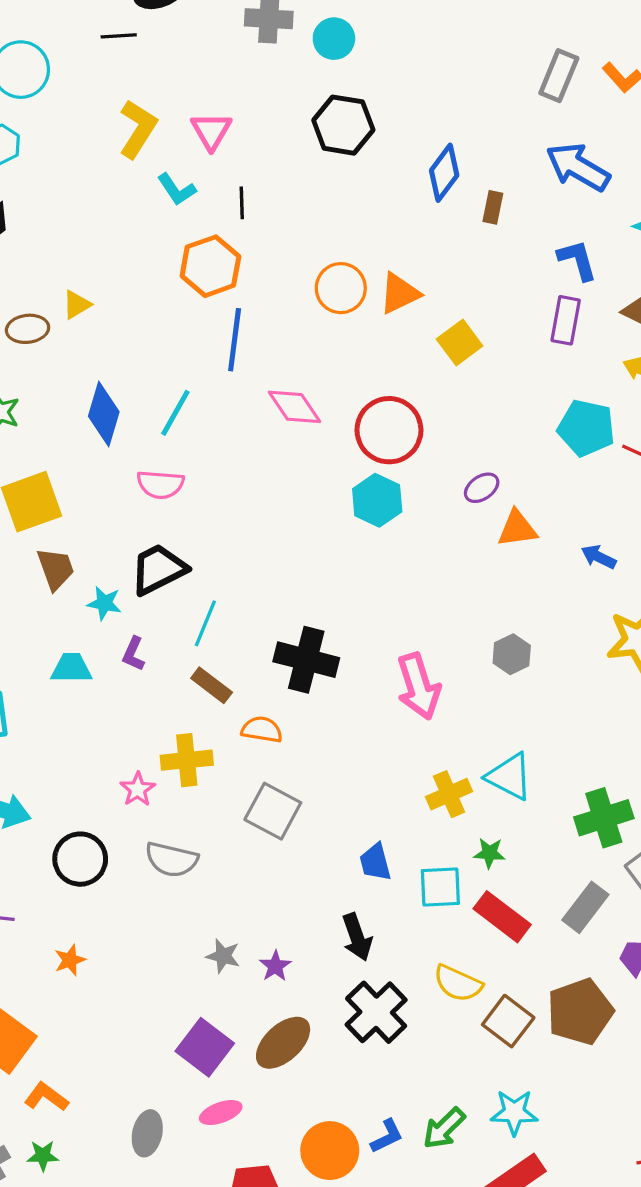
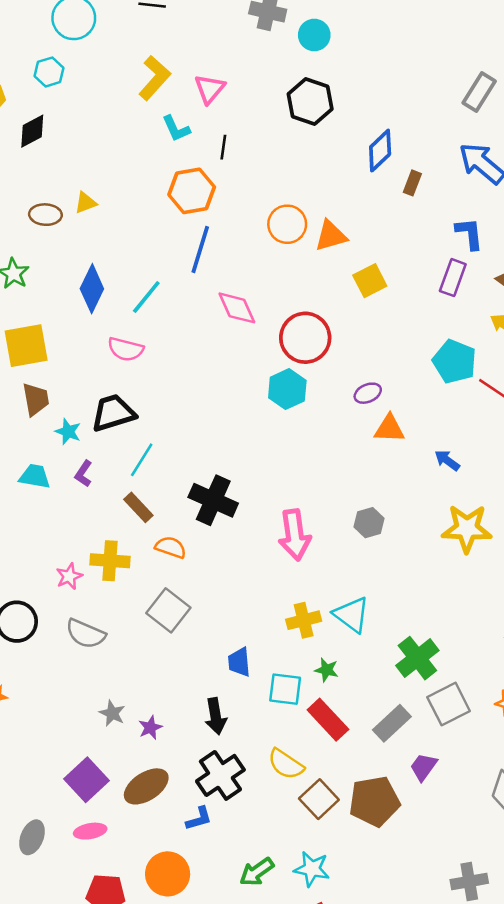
green cross: (604, 818) -> (417, 658), turned -30
blue L-shape: (387, 1136) -> (199, 819), moved

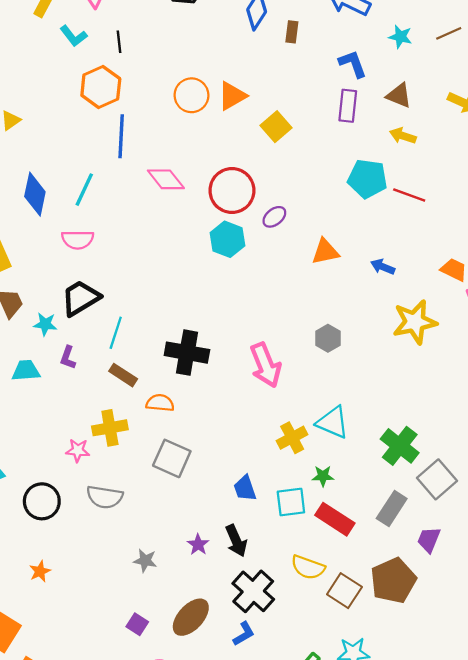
purple ellipse: (368, 393) -> (274, 217), moved
pink star: (69, 576) -> (78, 450), turned -30
purple star: (150, 728) -> (198, 545), moved
purple square: (87, 780) -> (137, 624), size x0.6

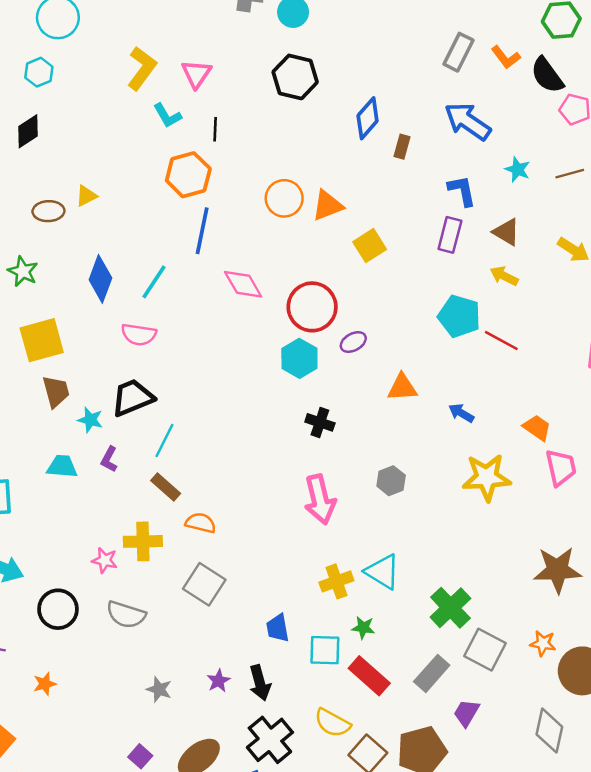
black cross: (187, 353) -> (320, 422), moved, size x0.6
gray square: (437, 479) -> (485, 650), turned -30

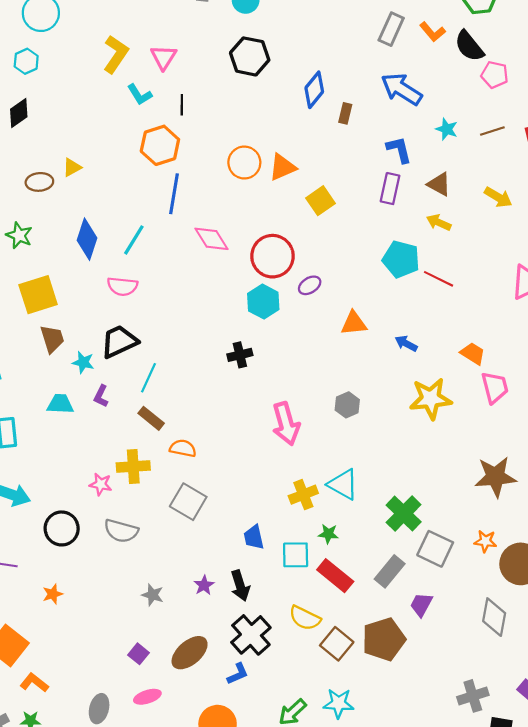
black cross: (320, 422) -> (240, 355), moved, turned -30

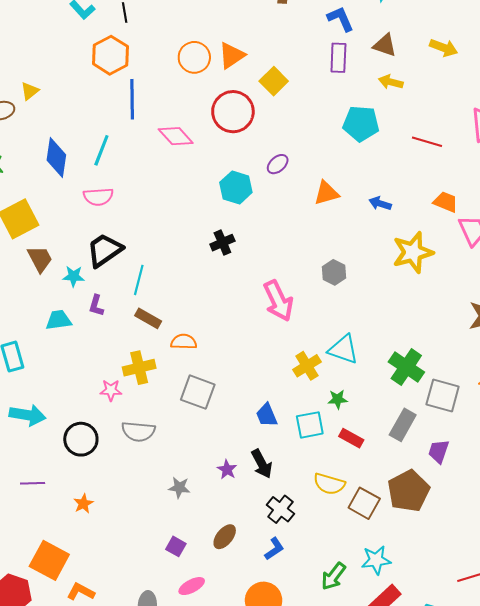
red circle: (273, 256) -> (233, 112), moved
red line: (439, 279) -> (427, 142), moved
red rectangle: (335, 576) -> (351, 438), size x0.7
black cross: (251, 635) -> (280, 509), size x0.7
brown ellipse: (190, 653) -> (225, 537), size x0.7

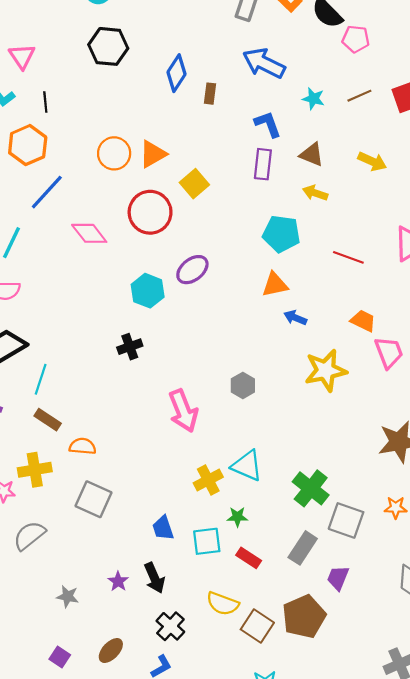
blue line: (132, 99) -> (47, 192), turned 39
purple ellipse: (278, 164) -> (192, 270), size x1.4
orange triangle: (326, 193) -> (275, 285), moved
gray semicircle: (138, 431) -> (29, 536), turned 132

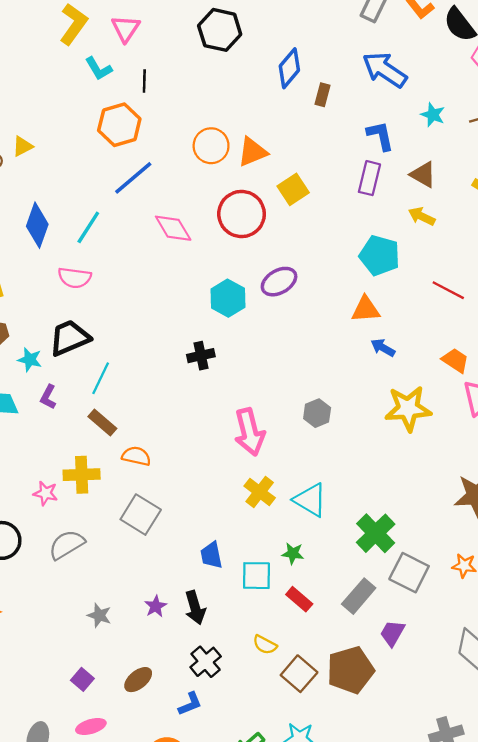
yellow cross: (208, 480) -> (260, 492), moved, turned -32
yellow semicircle: (223, 604) -> (265, 645), size x0.7

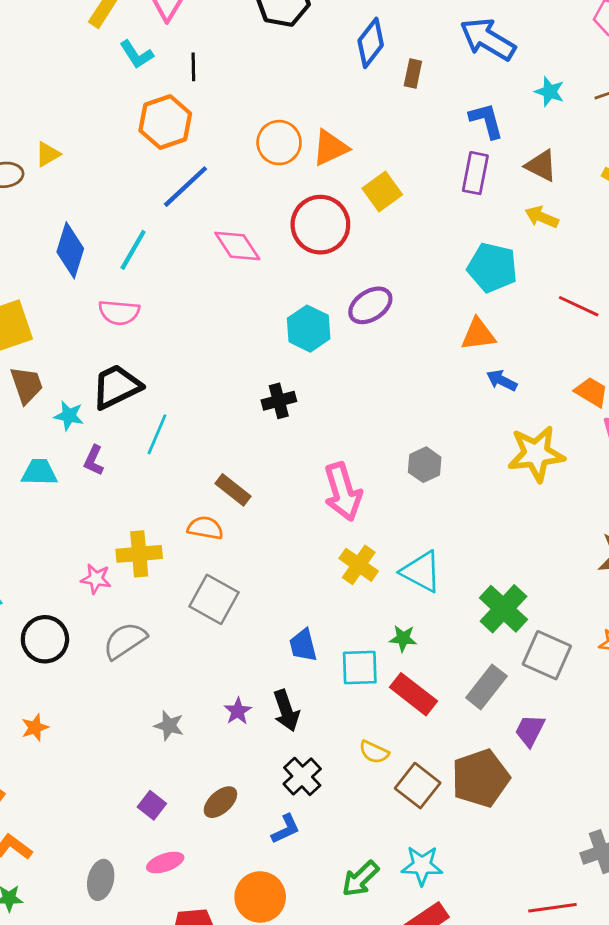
brown rectangle: (102, 423) -> (233, 490), moved
red rectangle: (299, 599) -> (414, 694), size x1.4

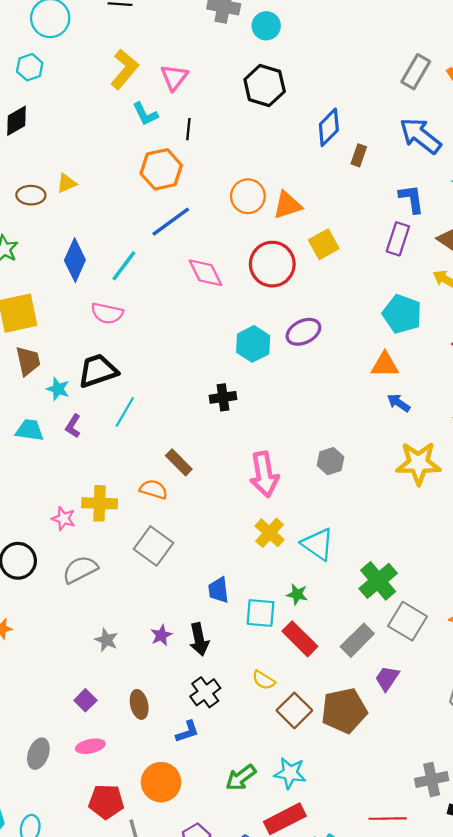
brown ellipse: (220, 802) -> (139, 704), turned -68

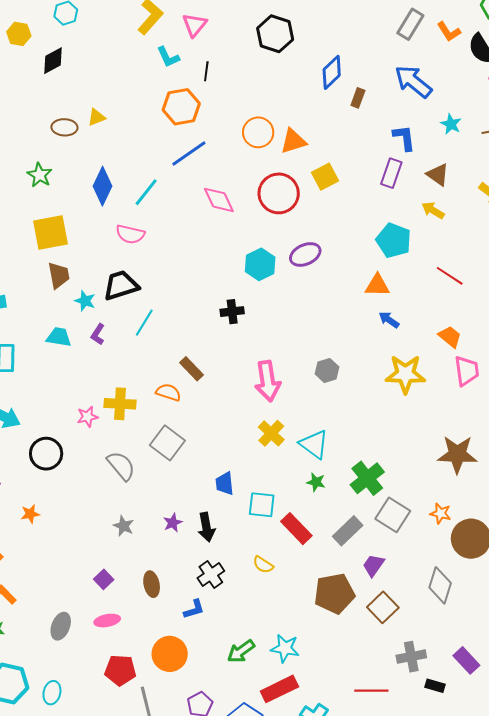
pink star: (64, 519) -> (87, 417), turned -30
gray semicircle: (80, 570) -> (121, 466), moved, turned 76
green star: (297, 594) -> (316, 482), moved
brown square: (294, 710) -> (383, 607), moved

